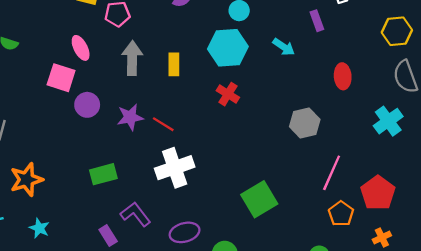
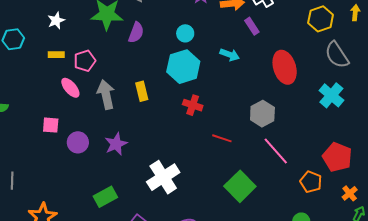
pink ellipse: (81, 48) -> (70, 88), moved
red ellipse: (343, 76) -> (285, 67), size x1.5
pink square: (61, 78) -> (51, 125), size x0.7
red line: (163, 124) -> (222, 138), moved
pink line: (332, 173) -> (276, 151), moved, turned -52

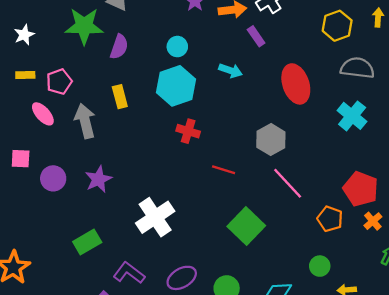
gray semicircle: (337, 55) -> (357, 68), turned 132
yellow rectangle: (142, 91) -> (120, 97), moved
orange cross: (350, 193) -> (373, 221), moved

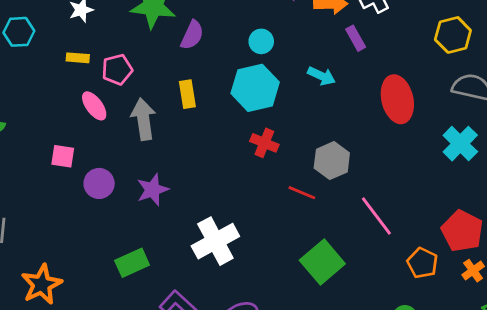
gray hexagon: (271, 140) -> (332, 161), moved

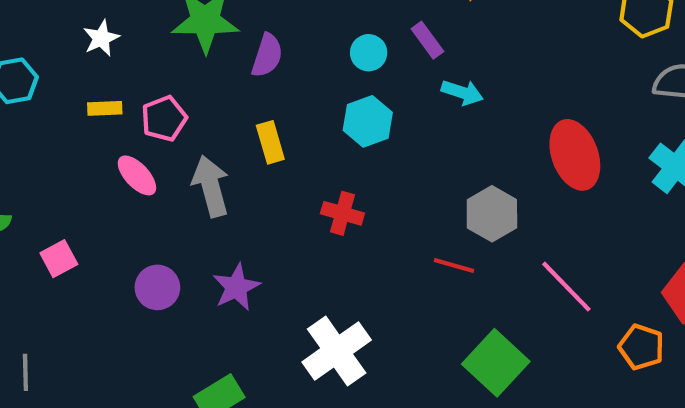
purple rectangle: (356, 38) -> (427, 40), moved
cyan hexagon: (255, 88) -> (368, 121), size x0.7
red ellipse: (397, 99) -> (575, 155), moved
red cross: (264, 143) -> (342, 213), moved
pink square: (63, 156) -> (59, 259), moved, turned -30

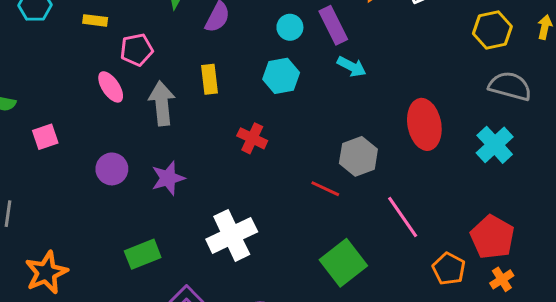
purple rectangle: (427, 40) -> (333, 25), size x1.4
yellow rectangle: (105, 108) -> (95, 20), moved

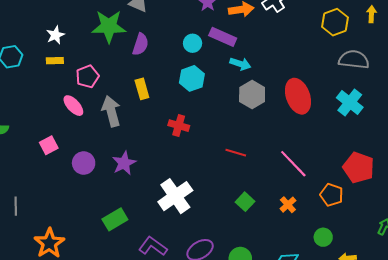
purple rectangle: (333, 25) -> (223, 37), turned -30
pink square: (45, 137) -> (49, 145), moved
gray hexagon: (358, 156) -> (252, 95), moved
green square: (343, 263) -> (245, 202), moved, size x0.6
orange cross: (502, 279) -> (288, 205), moved

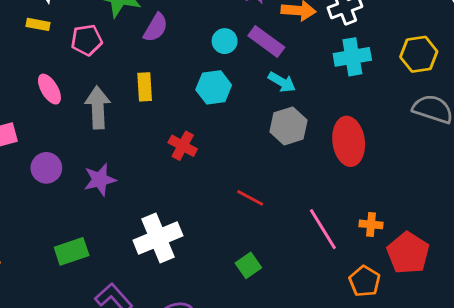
pink pentagon: (87, 76) -> (87, 40), moved
cyan cross: (350, 103) -> (352, 57), moved, turned 30
orange cross: (288, 205) -> (371, 224), moved, turned 35

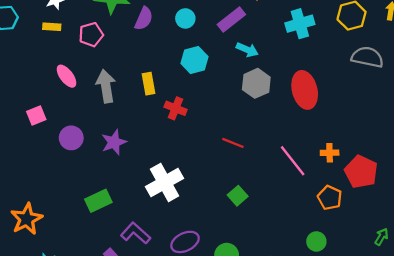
cyan circle: (225, 41) -> (185, 18), moved
purple rectangle: (266, 41) -> (231, 19), turned -68
yellow rectangle: (145, 87) -> (149, 84), moved

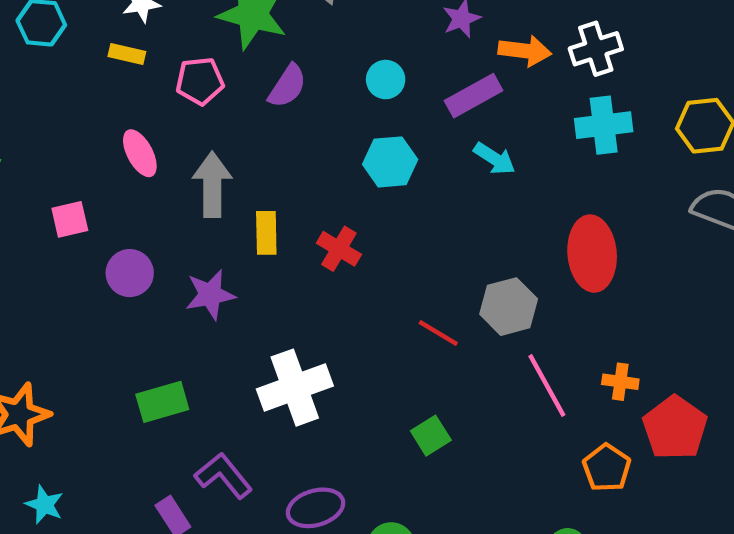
purple semicircle: (144, 19) -> (287, 86), moved
gray hexagon: (256, 83) -> (509, 307), moved
yellow rectangle: (149, 84) -> (266, 233), moved

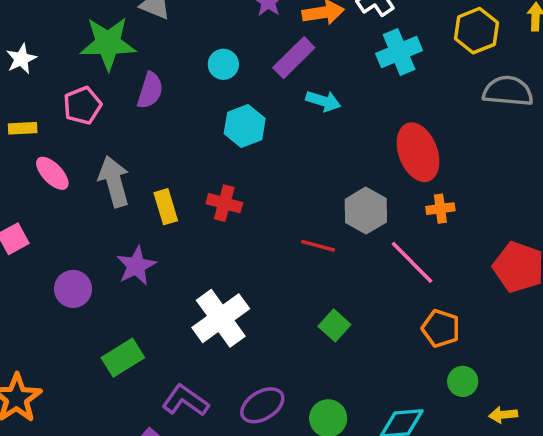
yellow rectangle: (127, 54) -> (23, 128), moved
purple circle: (130, 273) -> (73, 289), moved
orange cross: (620, 382) -> (440, 209), moved
orange pentagon: (607, 468) -> (441, 328), moved

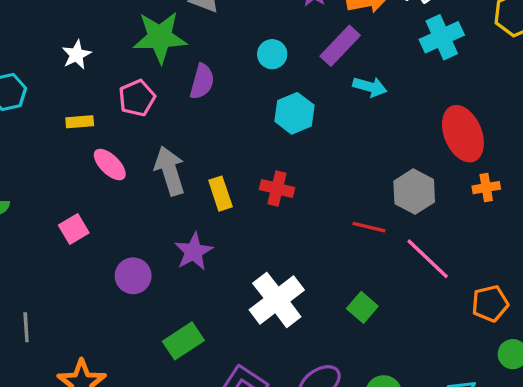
pink line: (412, 262) -> (428, 259), moved
green square: (334, 325) -> (362, 307), moved
orange pentagon: (441, 328) -> (490, 303), turned -30

